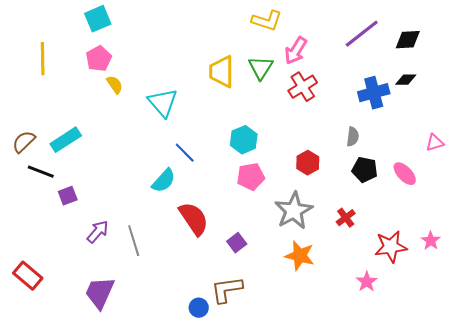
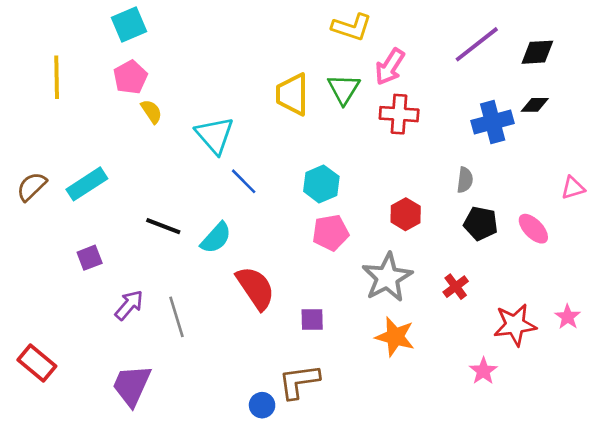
red cross: (303, 87) -> (399, 114), turned 36
blue line: (185, 153) -> (244, 181), moved
black line: (41, 172) -> (163, 226), moved
purple square: (237, 243) -> (312, 320), turned 36

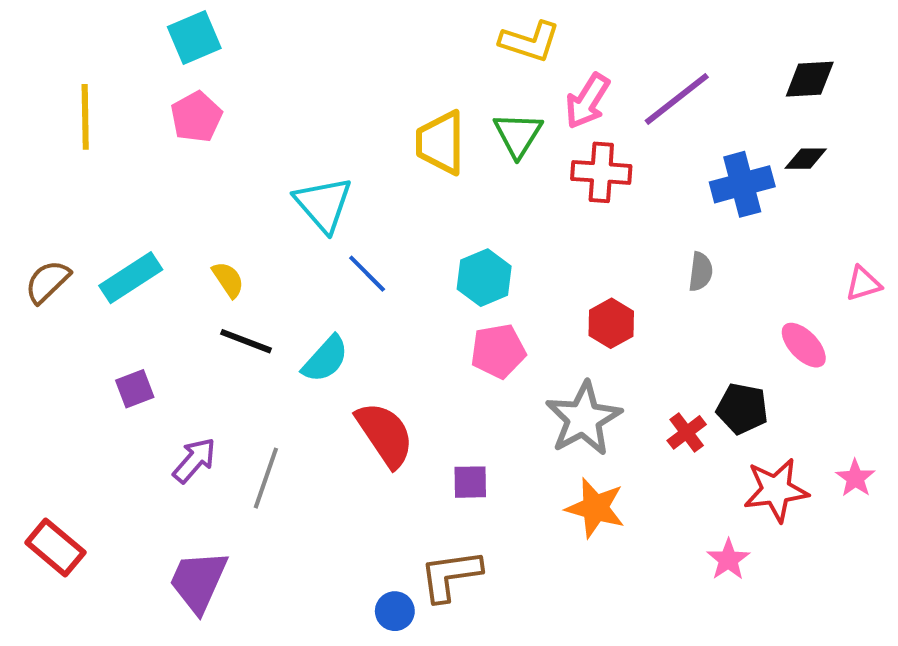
purple line: (477, 44) -> (677, 99), moved
yellow semicircle: (151, 111) -> (228, 280), moved
black pentagon: (481, 223) -> (742, 409), moved
gray line: (176, 317) -> (266, 478), turned 36

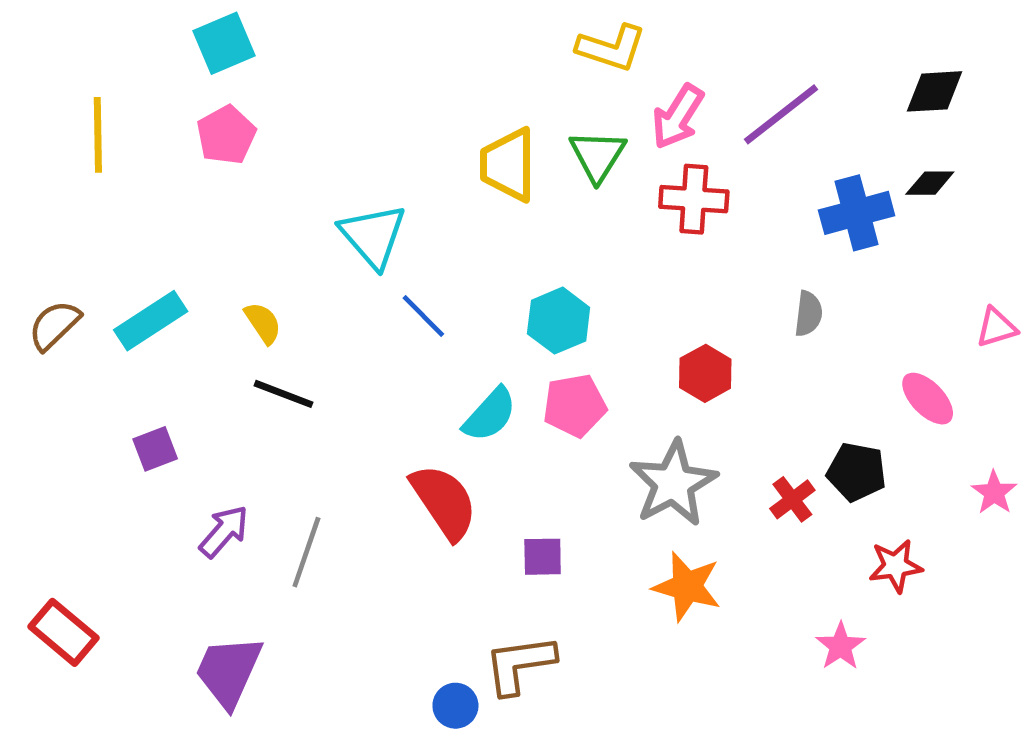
cyan semicircle: (325, 359) -> (490, 415), moved
pink star: (855, 478) -> (994, 493), moved
red star: (776, 490) -> (896, 566), size x0.7

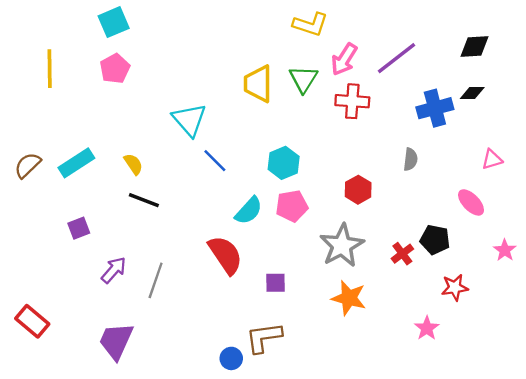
pink triangle: (996, 327) -> (492, 159), moved

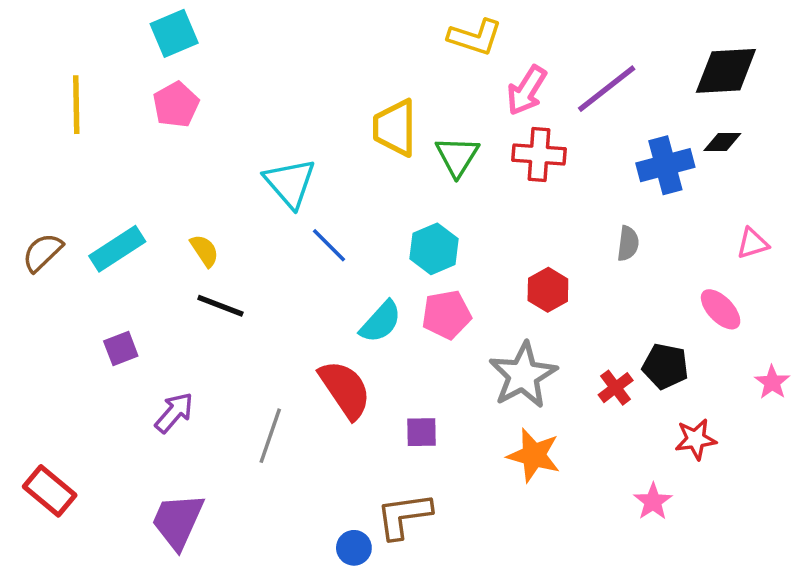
black diamond: (475, 46) -> (726, 71), size x1.4
green triangle: (303, 79) -> (457, 156), moved
gray line: (156, 280) -> (270, 436), moved

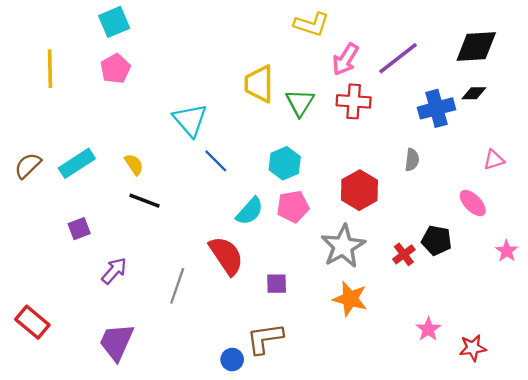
red hexagon: (548, 290) -> (359, 190), size x1.4
red star: (696, 439) -> (473, 348), moved

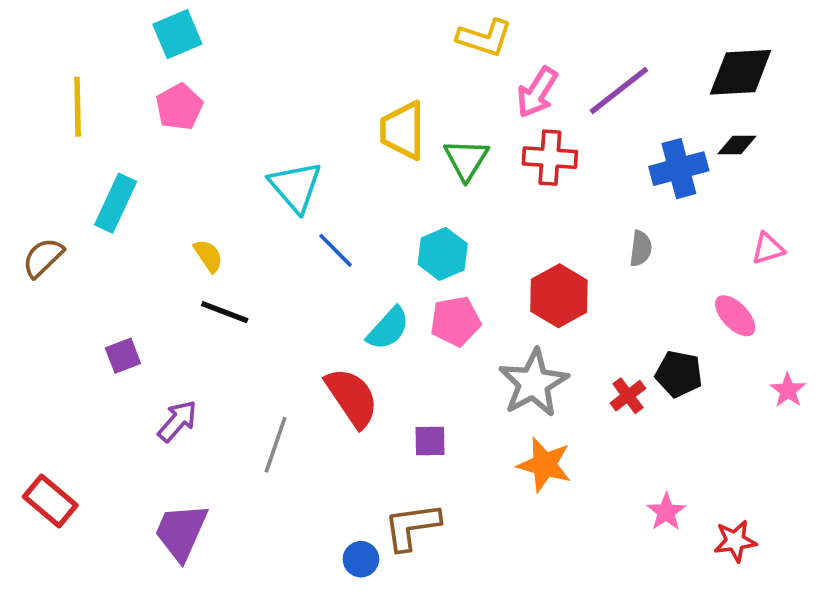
cyan rectangle: (77, 163) -> (116, 203), moved, turned -32

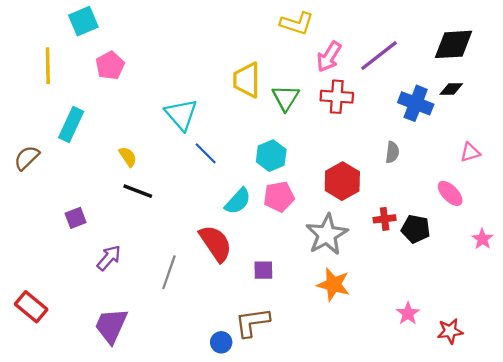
cyan square: (177, 34) -> (83, 21), moved
blue cross: (679, 169) -> (416, 103), turned 36
red cross: (628, 396) -> (385, 219), moved, turned 30

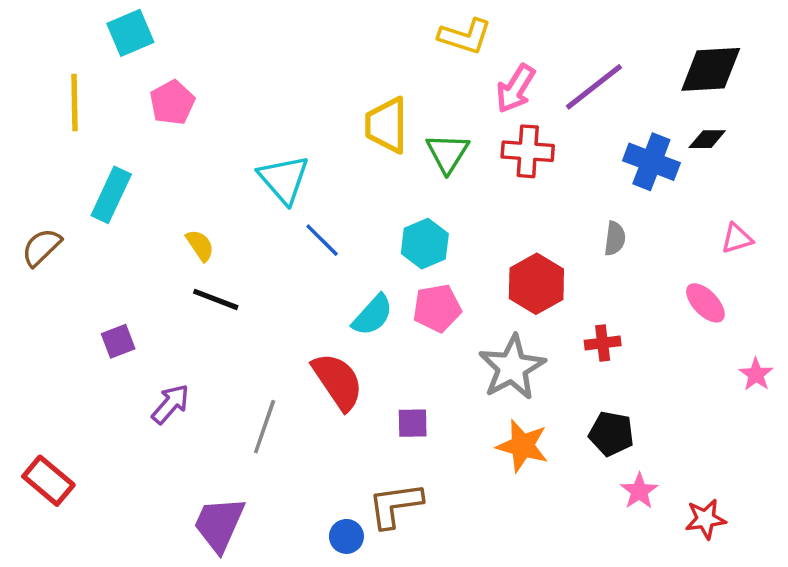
black pentagon: (416, 229) -> (611, 434), moved
purple trapezoid: (111, 326) -> (219, 524), moved

